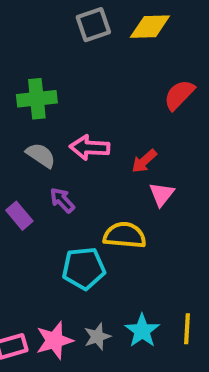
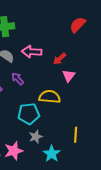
yellow line: (187, 329) -> (76, 135), moved
cyan star: (142, 331) -> (52, 154), moved
gray star: (97, 337) -> (36, 137), moved

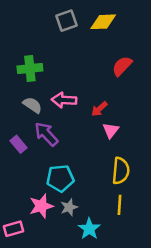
purple arrow: (18, 79) -> (46, 134), size x1.5
yellow semicircle: (50, 97) -> (121, 171), moved, turned 90
pink star: (14, 151) -> (41, 206), moved

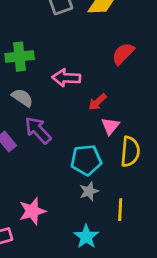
pink arrow: (64, 100) -> (66, 78), moved
yellow semicircle: (121, 171) -> (130, 152), moved
cyan pentagon: (60, 178) -> (86, 160), moved
gray star: (69, 207) -> (89, 191), moved

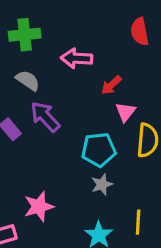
red semicircle: (123, 54) -> (140, 32), turned -55
yellow line: (120, 210) -> (138, 222), moved

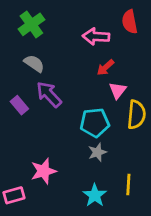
green cross: (25, 35) -> (31, 24), turned -30
pink arrow: (77, 58) -> (96, 37), moved

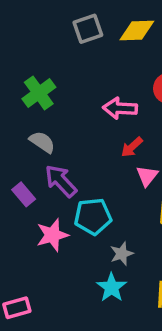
cyan pentagon: (95, 123) -> (93, 216), moved
pink star: (44, 171) -> (52, 235), moved
cyan star: (95, 195) -> (112, 287), moved

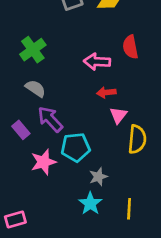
red arrow: (132, 147) -> (106, 92), turned 36

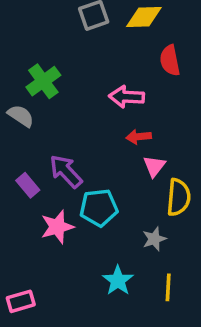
red semicircle: (130, 47) -> (170, 60), moved
gray semicircle: (35, 88) -> (21, 116), moved
gray star: (98, 177) -> (154, 239), moved

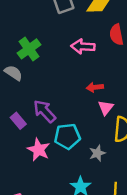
pink arrow: (127, 97) -> (83, 47), moved
pink star: (57, 227) -> (39, 150), turned -30
gray star: (154, 239) -> (97, 153), moved

